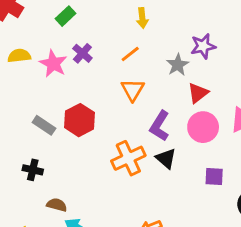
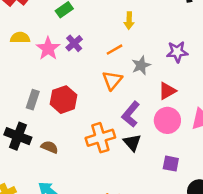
gray star: (178, 65) -> (141, 65), moved
gray rectangle: (44, 125) -> (33, 100), turned 66
black cross: (33, 170) -> (18, 136), size x1.5
brown semicircle: (57, 205) -> (50, 147), moved

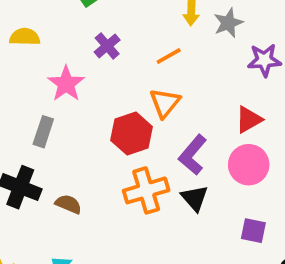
pink star: (48, 49) -> (66, 84), moved
gray star: (141, 65) -> (228, 23), moved
red hexagon: (64, 100) -> (132, 133), moved

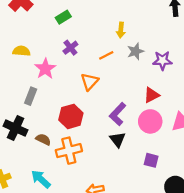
gray star: (228, 23) -> (136, 51), moved
yellow semicircle: (25, 37) -> (21, 51), moved
orange triangle: (165, 103) -> (90, 82), moved
red hexagon: (132, 133) -> (71, 116), moved
orange cross: (146, 190) -> (69, 151), moved

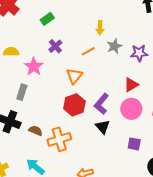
red hexagon: (71, 116) -> (74, 105), moved

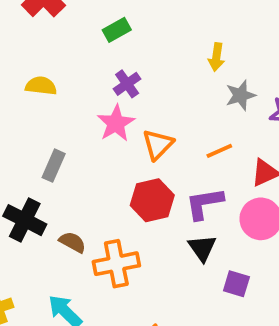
orange line: (88, 51) -> (219, 151), moved
pink star: (34, 67) -> (116, 123), moved
purple L-shape: (101, 104) -> (204, 203), turned 35
purple square: (134, 144) -> (236, 284), moved

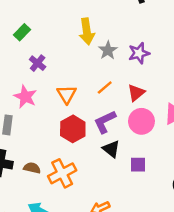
yellow arrow: (216, 57) -> (87, 31), size x1.5
pink star: (116, 123) -> (25, 97), moved

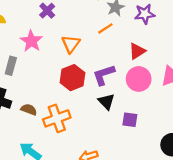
orange line: (105, 88) -> (105, 28), moved

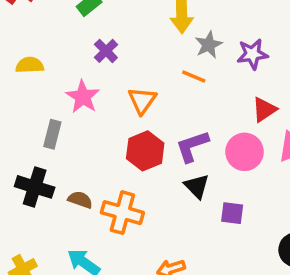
orange line: (105, 28) -> (194, 76), turned 56
red triangle: (137, 51) -> (264, 109), moved
orange cross: (57, 118) -> (122, 213), turned 36

